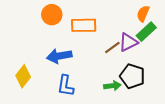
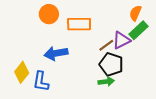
black pentagon: (132, 76) -> (111, 64), moved
blue L-shape: (66, 86) -> (41, 81), moved

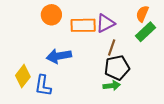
purple triangle: (121, 40) -> (105, 23), moved
brown line: (106, 45) -> (112, 48), turned -35
black pentagon: (111, 64) -> (117, 68), turned -30

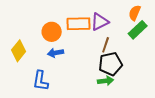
orange circle: (51, 15) -> (52, 32), moved
blue arrow: (59, 56) -> (56, 53), size x0.7
yellow diamond: (23, 76) -> (19, 51), moved

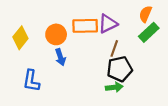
yellow diamond: (19, 51) -> (20, 38), moved
blue arrow: (56, 53) -> (60, 57), turned -98
blue L-shape: (41, 81) -> (31, 81), moved

